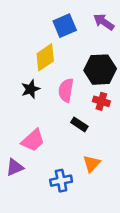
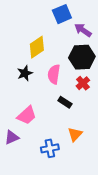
purple arrow: (104, 22) -> (83, 30), moved
blue square: (65, 26) -> (62, 14), moved
red cross: (101, 101) -> (83, 83), turned 32

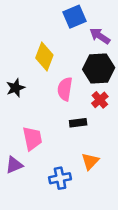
yellow diamond: (37, 47) -> (44, 56), turned -35
black star: (25, 73) -> (15, 88), moved
black rectangle: (65, 102) -> (78, 123), turned -40
pink trapezoid: (27, 115) -> (32, 138), turned -60

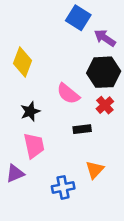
blue square: (75, 17) -> (78, 18), turned -35
yellow diamond: (44, 56) -> (23, 62), moved
black star: (15, 88) -> (30, 111), moved
pink semicircle: (65, 89) -> (68, 94), turned -60

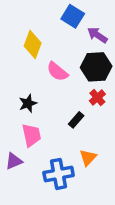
yellow diamond: (23, 62) -> (33, 44), moved
pink semicircle: (68, 94) -> (57, 72), moved
black rectangle: (82, 129) -> (76, 120), turned -42
blue cross: (63, 187) -> (59, 174), size x1.4

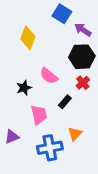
pink semicircle: (57, 72) -> (49, 76), moved
pink trapezoid: (31, 135) -> (39, 115), moved

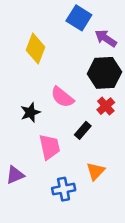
blue cross: (50, 148) -> (64, 189), size x0.7

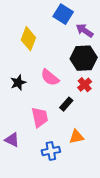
black star: (30, 112) -> (18, 83), moved
orange triangle: (96, 171) -> (76, 137), turned 35
purple triangle: (15, 175) -> (12, 140), turned 49

